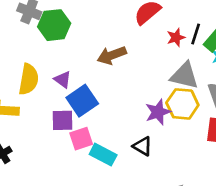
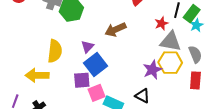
red star: (176, 37) -> (161, 23), moved
purple triangle: (63, 80) -> (87, 47), moved, turned 40

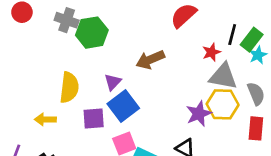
yellow arrow: (37, 75) -> (45, 119), size x0.7
purple square: (82, 80) -> (94, 119), moved

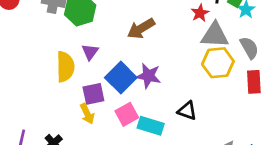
purple triangle: (113, 82) -> (90, 52), moved
purple star: (199, 114) -> (148, 76), moved, turned -30
yellow arrow: (45, 119) -> (87, 114), moved, turned -108

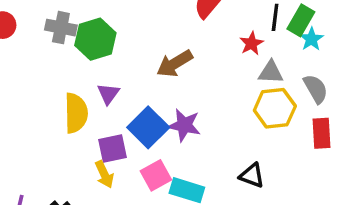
gray triangle: (215, 35) -> (271, 72), size x0.7
black triangle: (187, 111) -> (252, 175), moved

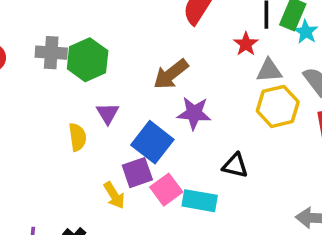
yellow semicircle: (76, 113) -> (78, 137), size x0.7
purple star: (184, 125) -> (194, 113), moved
purple square: (113, 149) -> (137, 173), moved
black triangle: (252, 175) -> (235, 166), moved

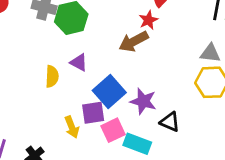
red star: (246, 44) -> (148, 20), moved
purple triangle: (108, 113) -> (79, 62), turned -42
purple star: (194, 113) -> (143, 101), moved

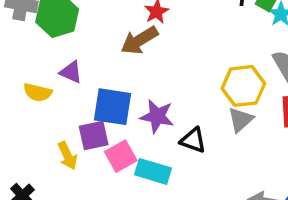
gray triangle: (210, 53) -> (241, 120), moved, turned -45
yellow semicircle: (52, 76) -> (38, 92), turned 105
blue square: (109, 91) -> (112, 107), turned -36

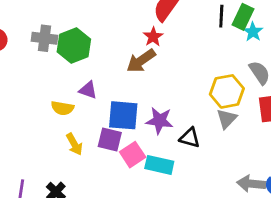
purple square: (94, 135) -> (110, 140), turned 30
yellow arrow: (67, 156) -> (74, 144), moved

